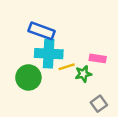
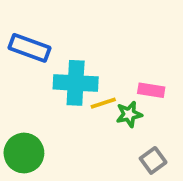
blue rectangle: (42, 31) -> (30, 48), moved
green circle: (28, 77) -> (24, 153), moved

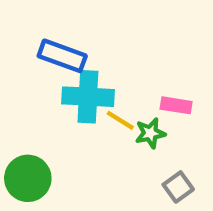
blue rectangle: (30, 48) -> (62, 56), moved
yellow line: (103, 103) -> (120, 120), turned 50

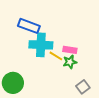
pink rectangle: (176, 105) -> (70, 50), moved

